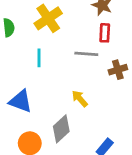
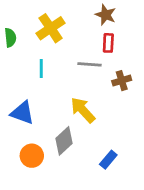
yellow arrow: (80, 99) -> (83, 110), size x1.5

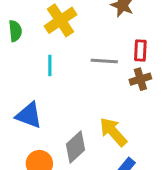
red rectangle: (108, 43) -> (140, 50), moved
yellow arrow: (83, 110) -> (113, 132), moved

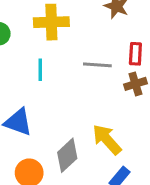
yellow cross: (60, 20) -> (51, 22), turned 32

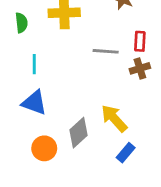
cyan line: (40, 70) -> (34, 64), moved

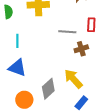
brown cross: (140, 68) -> (81, 49), moved

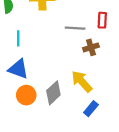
orange circle: (24, 100) -> (26, 95), moved

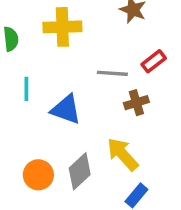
red rectangle: (102, 20) -> (154, 61), turned 49
blue triangle: (18, 69) -> (66, 109), moved

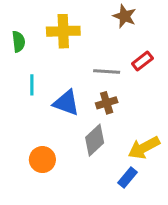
brown cross: (136, 103) -> (107, 103), moved
yellow arrow: (123, 154) -> (144, 148), moved, turned -76
gray diamond: (80, 171) -> (95, 140), moved

